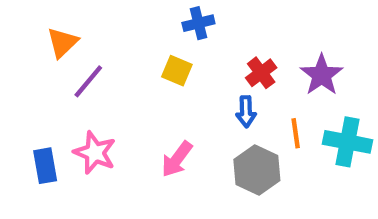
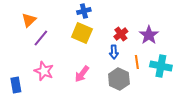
blue cross: (198, 23) -> (84, 11), moved
yellow square: (177, 71) -> (82, 33), size x1.5
blue rectangle: (45, 166) -> (16, 85), moved

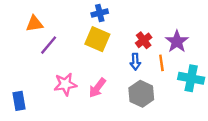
orange triangle: (29, 20) -> (34, 24), turned 35
orange line: (137, 62) -> (161, 63), moved
pink star: (44, 71) -> (65, 84), moved, turned -30

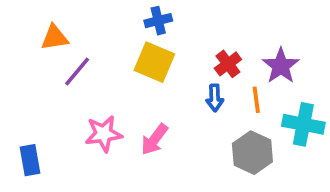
gray hexagon: (141, 94) -> (252, 153), moved

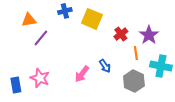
blue cross: (158, 21) -> (65, 11), moved
yellow square: (154, 62) -> (92, 19), moved
blue arrow: (215, 98) -> (105, 66), moved, turned -32
pink star: (104, 134) -> (40, 78), moved, turned 30

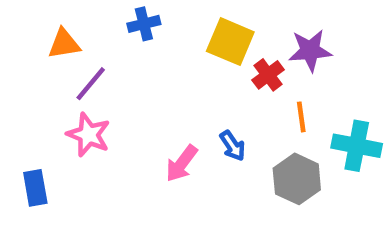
yellow square: (92, 19) -> (230, 42), moved
purple star: (149, 35) -> (310, 50), moved, turned 30
pink star: (40, 78) -> (88, 135), moved

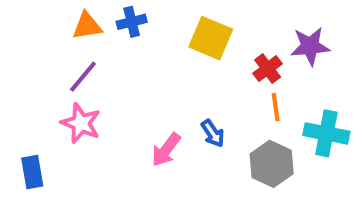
orange triangle: (64, 44) -> (87, 26), moved
purple star: (310, 50) -> (310, 46), moved
red cross: (268, 75) -> (268, 69), moved

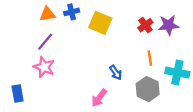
yellow square: (211, 38) -> (100, 23), moved
red cross: (268, 69) -> (145, 25), moved
pink arrow: (166, 150) -> (99, 98), moved

